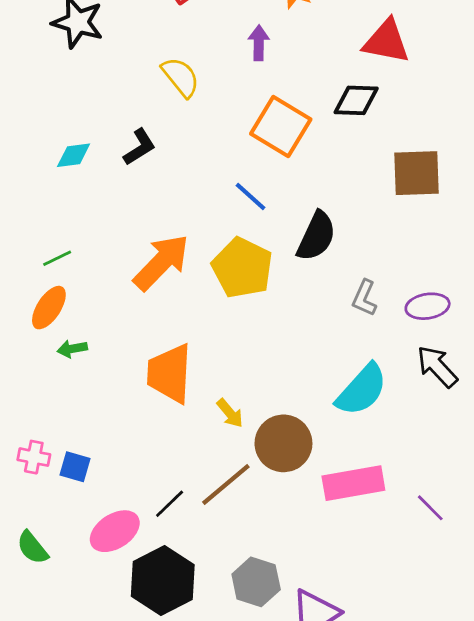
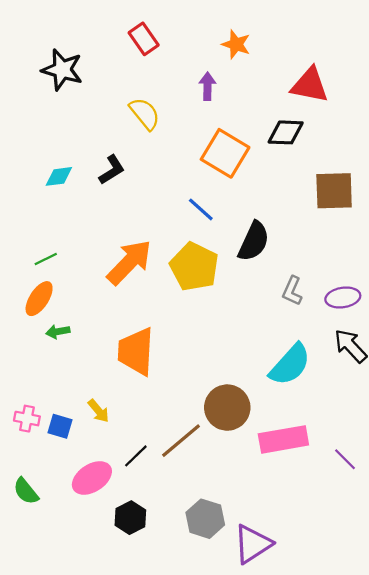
yellow arrow: (230, 413) -> (99, 411), moved
black hexagon: (163, 581) -> (130, 518), size x0.6

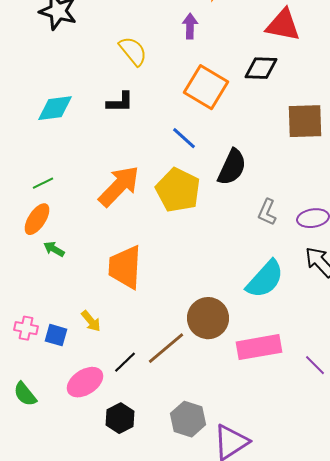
black L-shape: (112, 170) -> (120, 102), moved, turned 32
cyan diamond: (59, 176) -> (55, 108), size x1.4
green arrow: (58, 332) -> (54, 249), turned 40

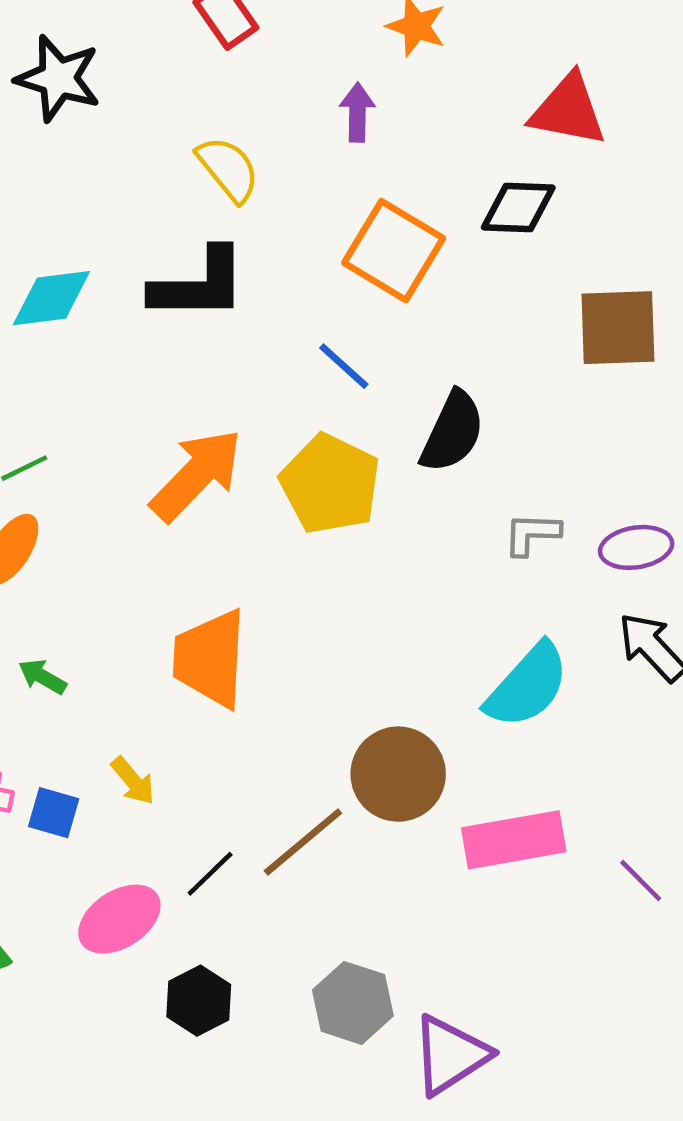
black L-shape: (120, 102) -> (199, 285), size x1.6
gray L-shape: (267, 212) -> (532, 534), turned 68
green arrow: (54, 249) -> (42, 677), moved

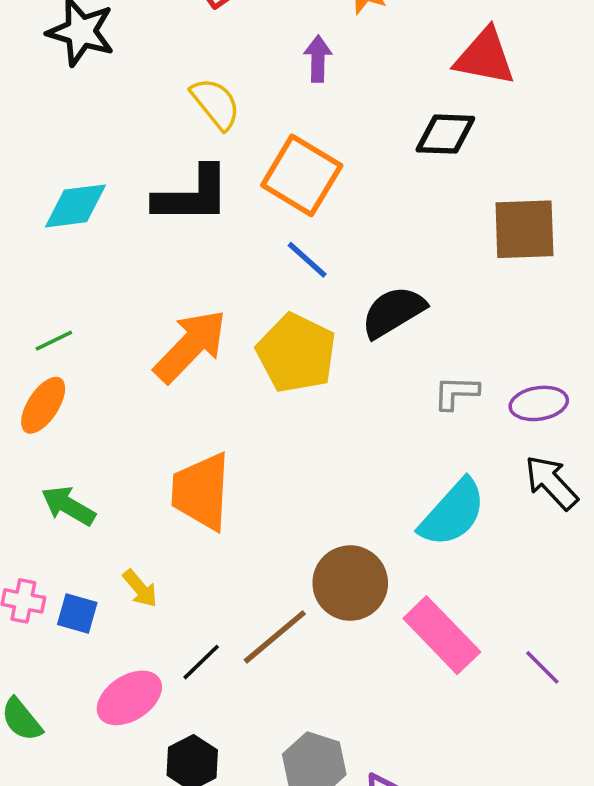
orange square: (394, 251) -> (302, 175), moved
black semicircle: (453, 432) -> (393, 312), turned -146
green arrow: (42, 677) -> (68, 506), size x1.4
pink rectangle: (514, 840) -> (442, 635), turned 56

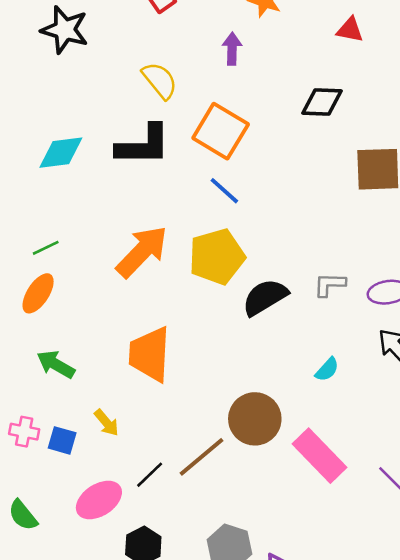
red triangle: (485, 57) -> (350, 30), moved, size x0.6
black semicircle: (393, 312) -> (265, 297), moved
yellow pentagon: (296, 353) -> (217, 257), turned 30
cyan semicircle: (453, 513) -> (327, 369), size x0.5

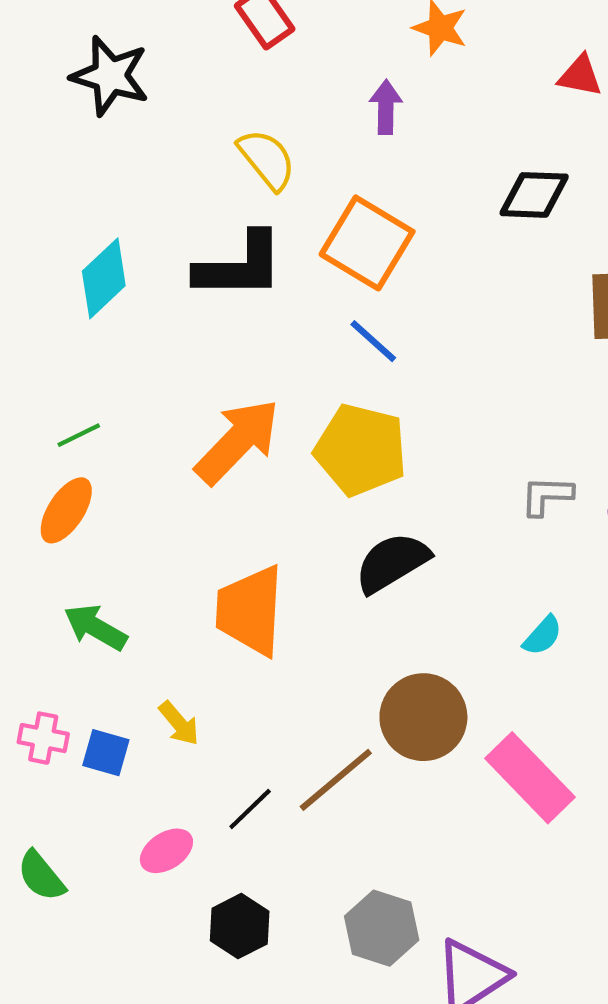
cyan diamond: (61, 153) -> (104, 278), turned -36
yellow pentagon: (217, 257) -> (361, 450), turned 30
black semicircle: (265, 297) -> (392, 563), moved
pink ellipse: (99, 500) -> (166, 851), size x0.7

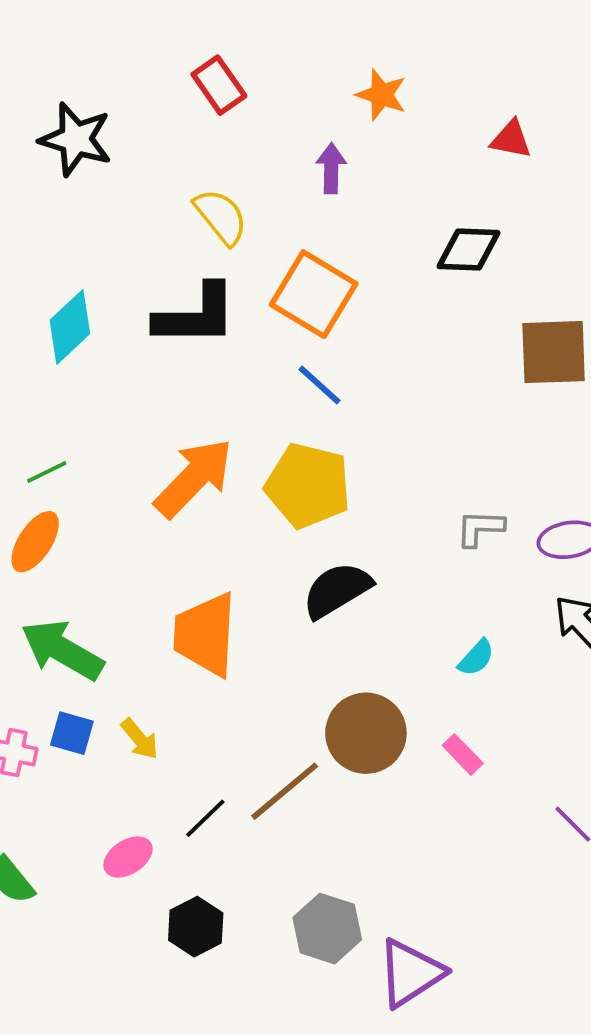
green arrow: (95, 627) -> (62, 650), size x1.4
blue square: (106, 753) -> (72, 733), moved
pink rectangle: (530, 778) -> (463, 754), moved, size x0.5

